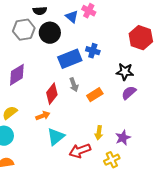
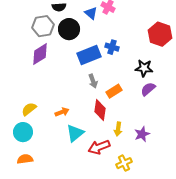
purple diamond: (17, 75) -> (40, 54), moved
red diamond: (52, 94) -> (100, 110), moved, turned -30
yellow cross: (112, 160) -> (124, 163), moved

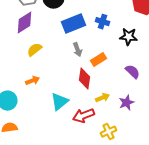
blue cross: (112, 47) -> (102, 22), moved
purple semicircle: (148, 89) -> (132, 72), moved, turned 84
yellow semicircle: (29, 109) -> (34, 50), moved
orange arrow: (62, 112) -> (32, 81), moved
yellow arrow: (118, 129) -> (102, 98), turned -120

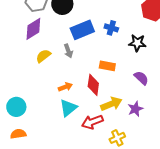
gray arrow: (78, 50) -> (68, 51), moved
orange rectangle: (98, 60) -> (107, 66), turned 42
orange arrow: (32, 81) -> (65, 87), moved
yellow arrow: (102, 98) -> (111, 104), size x1.5

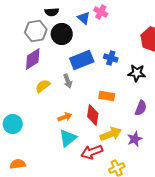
purple semicircle: (141, 78) -> (141, 108), turned 70
cyan circle: (16, 107) -> (13, 124), moved

